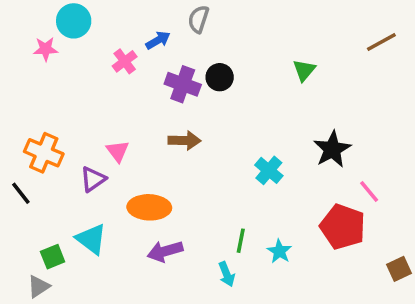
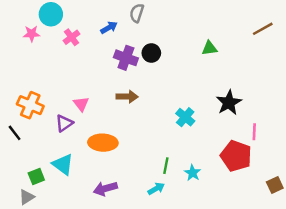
pink cross: (125, 61) -> (71, 37), moved
green triangle: (304, 70) -> (209, 48), turned 42
pink line: (369, 192) -> (254, 132), turned 42
purple arrow: (165, 251) -> (105, 189), moved
cyan arrow: (227, 274) -> (156, 189), turned -98

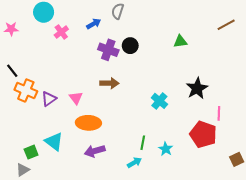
pink star: (31, 34) -> (11, 29), moved
pink triangle: (81, 104) -> (76, 98), moved
purple triangle: (64, 123) -> (49, 99), moved
black line: (15, 133) -> (12, 71), moved
purple arrow: (105, 189) -> (95, 151), moved

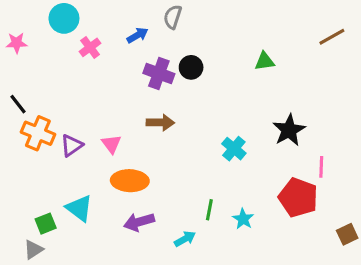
cyan arrow: (134, 162) -> (185, 239), moved

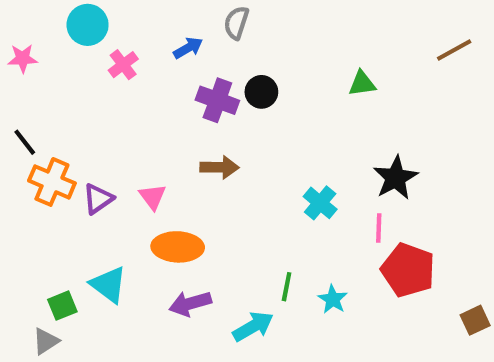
pink line: (321, 167) -> (379, 228), moved
cyan arrow: (185, 239) -> (253, 327), size x1.4

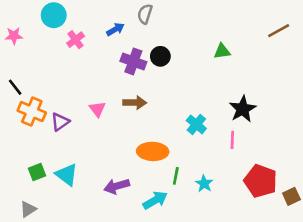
pink triangle: (152, 197) -> (97, 109), moved
orange ellipse: (178, 247) -> (153, 151), moved
red pentagon: (408, 270) -> (261, 181), moved
green square: (62, 306) -> (37, 172), moved

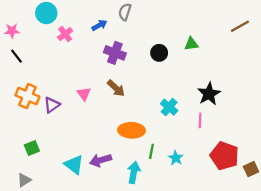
black circle: (160, 56) -> (159, 53), moved
black line: (15, 87) -> (16, 56), moved
brown arrow: (135, 103) -> (116, 88), turned 42
cyan triangle: (67, 175) -> (74, 165), moved
cyan arrow: (155, 200) -> (134, 172), turned -50

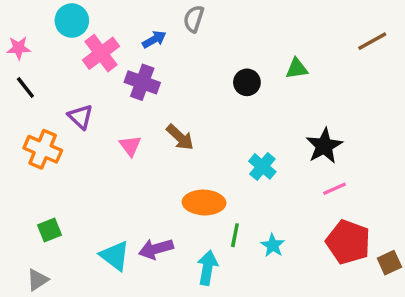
pink cross: (65, 34) -> (101, 53), size x1.5
purple cross: (115, 53) -> (142, 82), moved
purple triangle: (52, 105) -> (80, 117), moved, turned -42
pink line: (200, 120) -> (335, 189), moved, turned 64

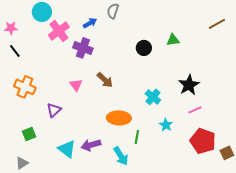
purple triangle: (80, 117) -> (54, 110), moved, turned 35
cyan star: (273, 245) -> (166, 125), moved
cyan arrow: (207, 268) -> (121, 156), turned 138

